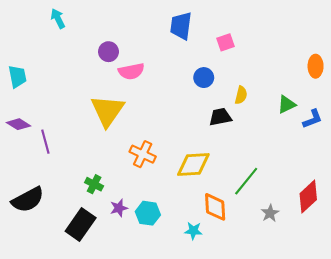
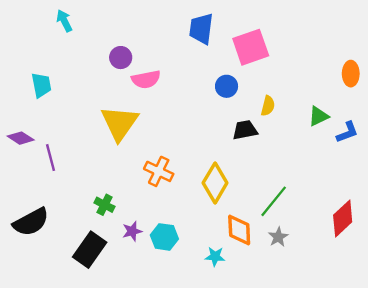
pink square: (225, 42) -> (251, 47), size x1.8
cyan trapezoid: (17, 77) -> (41, 85), moved
yellow diamond: (193, 164) -> (215, 183), turned -56
gray star: (270, 213) -> (278, 237), moved

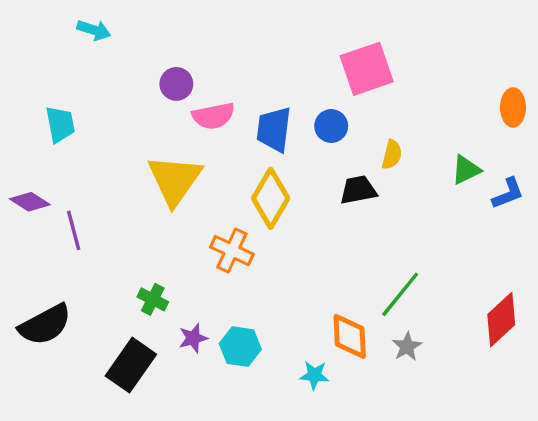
cyan arrow: (64, 21) -> (94, 30), turned 135
blue trapezoid: (201, 29) -> (274, 129), moved
yellow diamond: (215, 183) -> (271, 198), moved

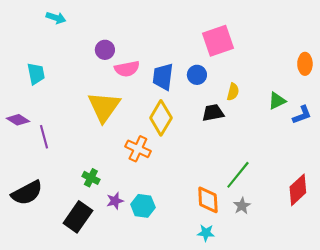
cyan star: (314, 375) -> (206, 233), moved

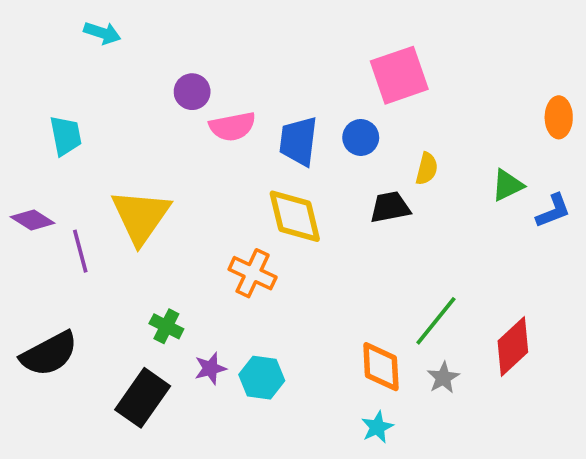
yellow triangle: (104, 107) -> (141, 216), moved
yellow diamond: (161, 118) -> (295, 216), turned -44
red diamond: (298, 190) -> (513, 346), moved
cyan star: (206, 233) -> (377, 427), turned -30

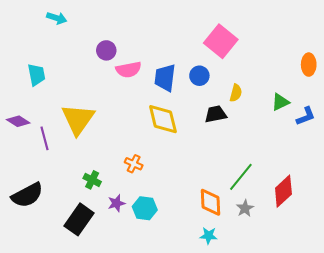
pink square: (399, 75) -> (221, 41), turned -32
orange cross: (253, 273) -> (134, 164), moved, size x0.7
cyan star: (377, 427) -> (209, 236), turned 30

